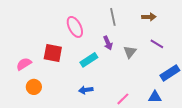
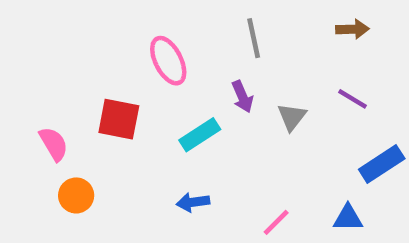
brown arrow: (149, 17) -> (352, 29), moved
pink semicircle: (24, 64) -> (54, 144), turned 91

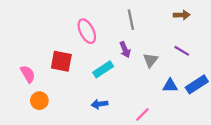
blue triangle: (348, 218) -> (170, 86), moved

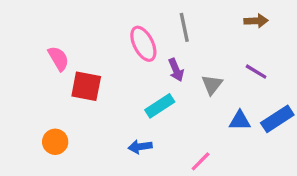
pink ellipse: (87, 31) -> (143, 44), moved
cyan rectangle: (103, 69) -> (160, 106), moved
pink semicircle: (28, 74) -> (58, 58), moved

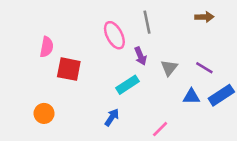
pink semicircle: (58, 58) -> (47, 47), turned 42
purple line: (256, 72) -> (204, 68), moved
blue arrow: (140, 147) -> (112, 117), turned 132

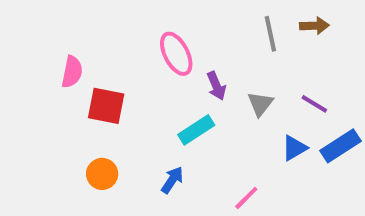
gray line: (147, 22) -> (270, 34), moved
blue triangle: (191, 96) -> (294, 148), turned -30
orange circle: (44, 113) -> (102, 174), moved

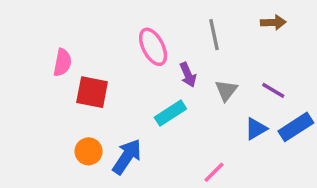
gray line: (270, 34) -> (214, 35), moved
blue arrow: (172, 180) -> (127, 157), moved, size x1.5

